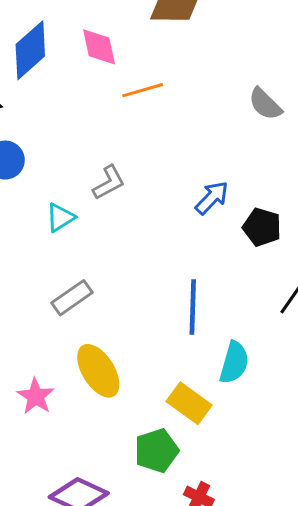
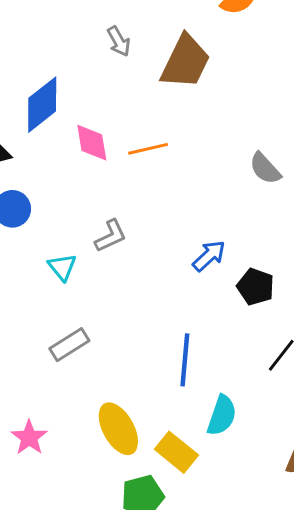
pink diamond: (99, 47) -> (92, 143), moved
cyan triangle: (60, 218) -> (62, 267), turned -40
yellow ellipse: (98, 371) -> (118, 429), moved

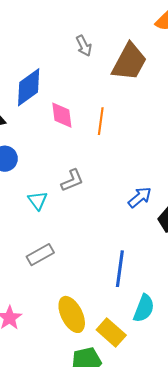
orange line: (148, 149) -> (101, 121), turned -72

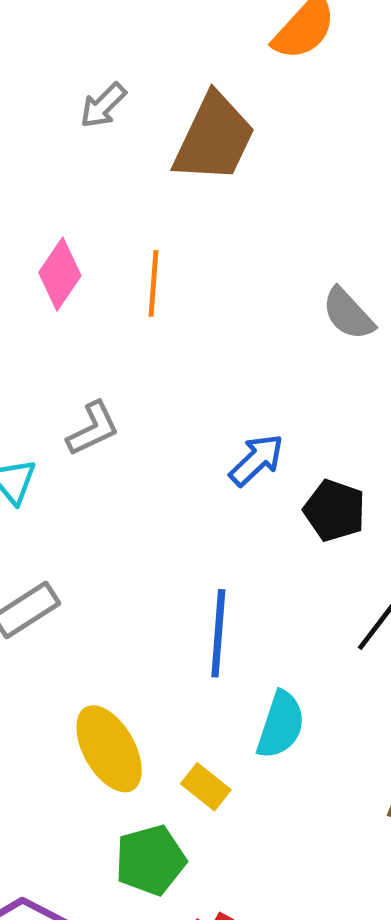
gray arrow: (84, 46) -> (103, 105), turned 75
pink diamond: (62, 115) -> (60, 274), turned 44
yellow rectangle: (111, 332) -> (206, 787), size x0.7

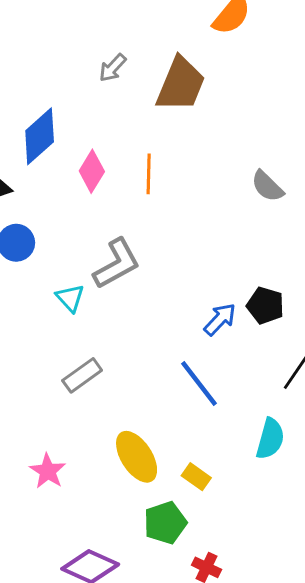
gray L-shape: (93, 429) -> (117, 264), size x1.5
blue arrow: (257, 460) -> (220, 319), moved
blue line: (218, 633) -> (199, 383), turned -39
cyan semicircle: (281, 725) -> (270, 439), moved

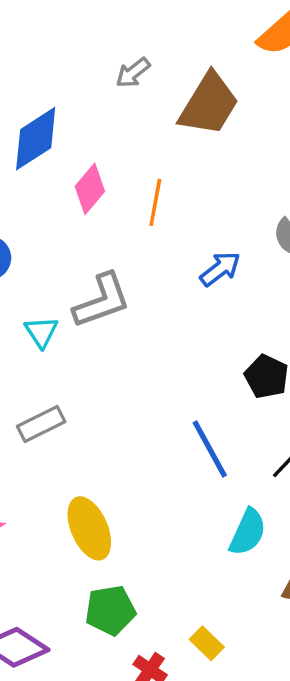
blue arrow: (220, 319) -> (220, 269), moved
blue line: (199, 383) -> (210, 449), moved
yellow rectangle: (196, 477) -> (207, 643), moved

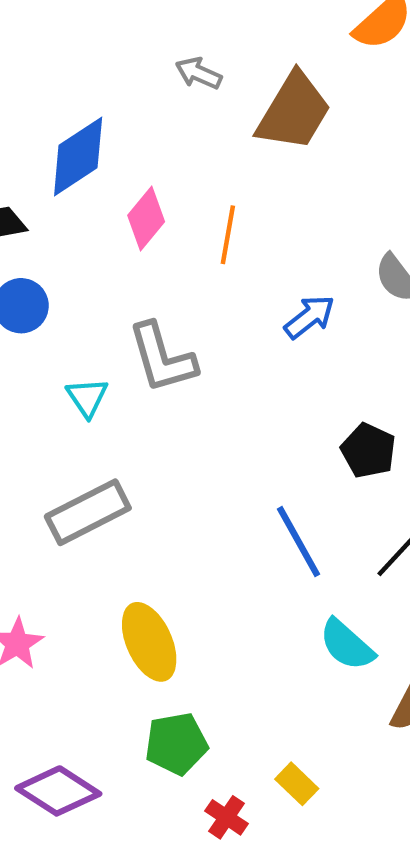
gray arrow: (133, 73) -> (199, 73), turned 63
gray L-shape: (102, 301) -> (162, 358), turned 94
gray rectangle: (41, 424) -> (88, 512), size x1.4
cyan semicircle: (248, 532) -> (347, 645), turned 108

